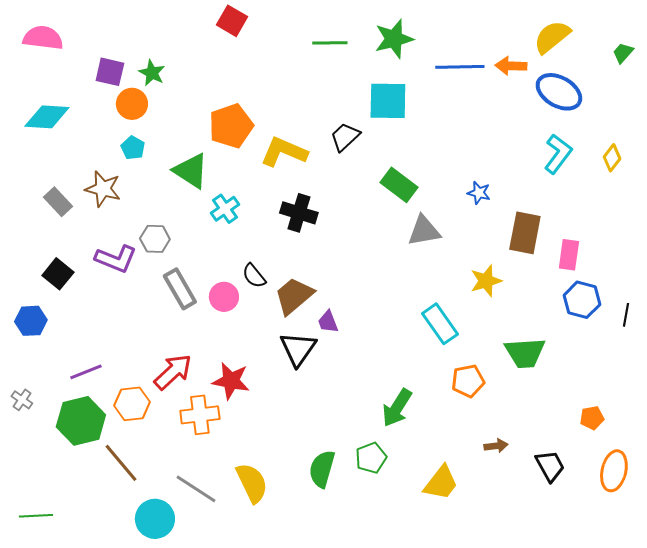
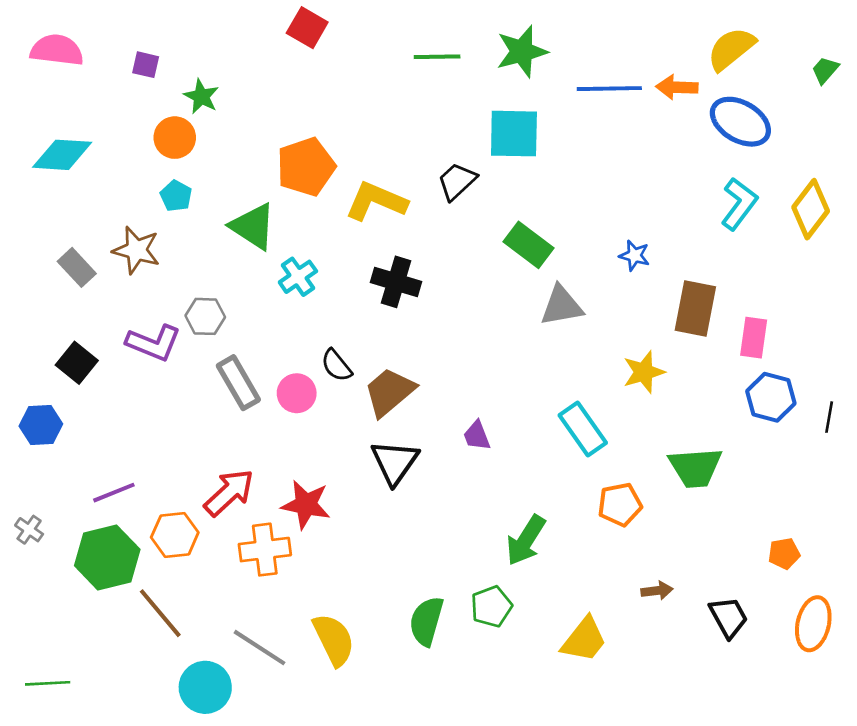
purple square: (110, 72) -> (146, 65), moved, size x0.7
yellow diamond: (612, 158) -> (811, 209), size x1.6
purple trapezoid: (328, 322) -> (477, 436), moved

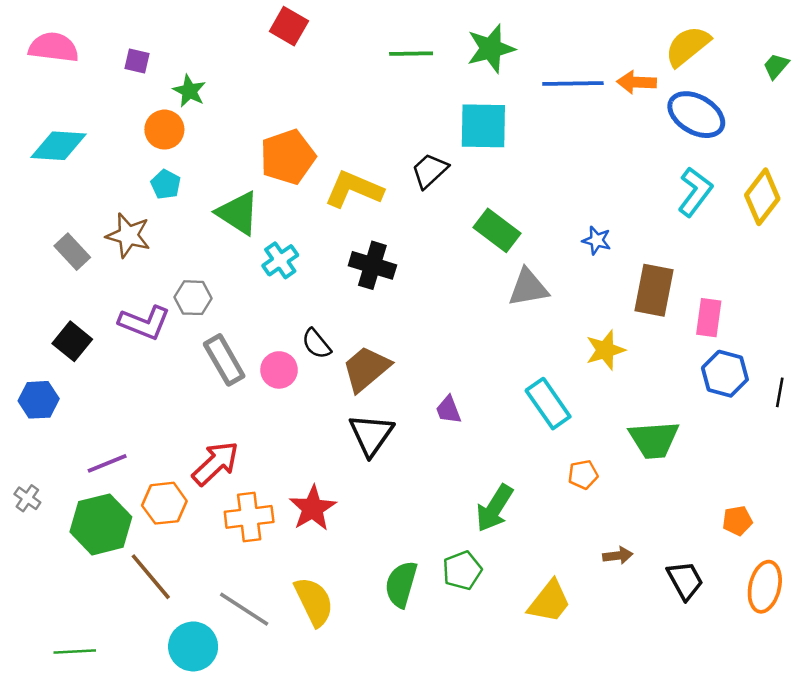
red star: (306, 505) -> (313, 508), moved, turned 30
orange pentagon: (620, 505) -> (583, 475), size x0.7
green line: (48, 683) -> (75, 651), moved

